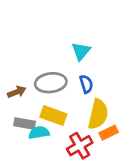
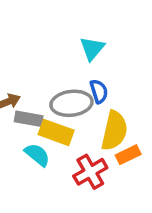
gray ellipse: (51, 83) -> (72, 103), moved
gray rectangle: (25, 123) -> (29, 119), moved
cyan semicircle: (39, 133) -> (37, 155), turned 48

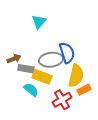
cyan triangle: (92, 48) -> (39, 22), moved
blue semicircle: (99, 91) -> (67, 53), size x1.5

